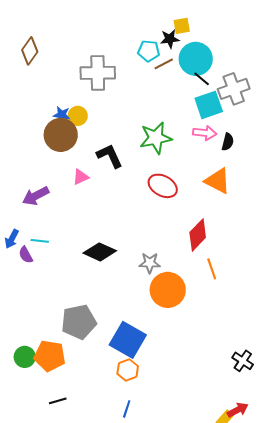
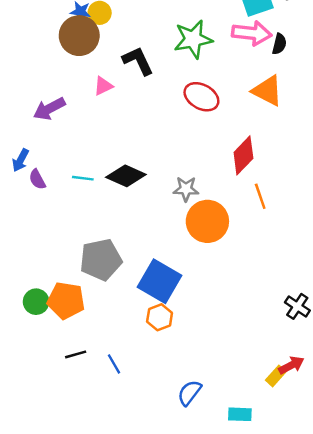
pink arrow: (205, 133) -> (252, 33), size x1.4
cyan line: (40, 241) -> (83, 178), moved
blue line: (127, 409) -> (114, 364), moved, turned -48

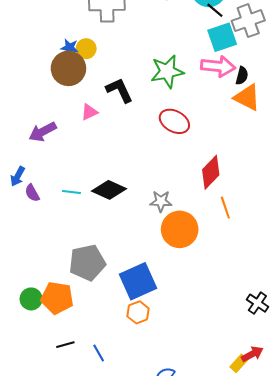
orange triangle: (267, 91) -> (247, 97), moved
blue square: (160, 281) -> (138, 281), turned 36

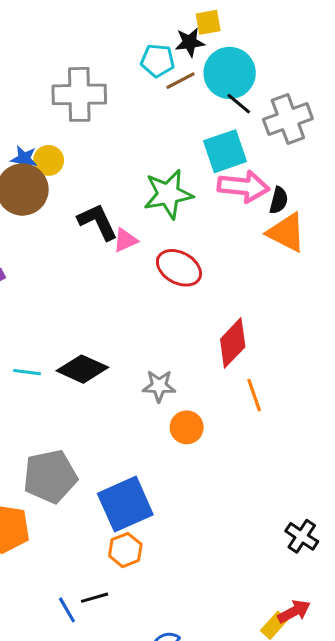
cyan square: (222, 37) -> (225, 151), moved
pink triangle: (89, 112) -> (125, 240), moved
orange circle: (180, 229) -> (187, 427), size x0.6
black line: (65, 345) -> (95, 598), moved

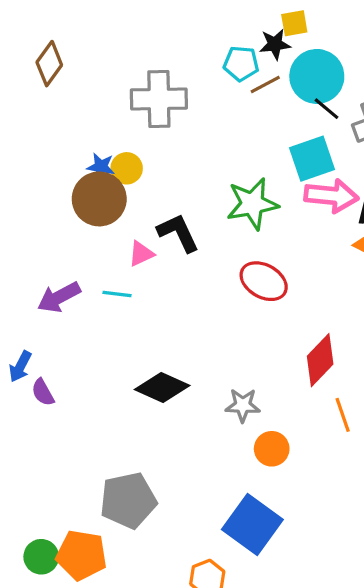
pink triangle: (125, 240) -> (141, 254), moved
cyan line: (27, 372) -> (117, 294), moved
blue square: (125, 504) -> (252, 525), moved, turned -30

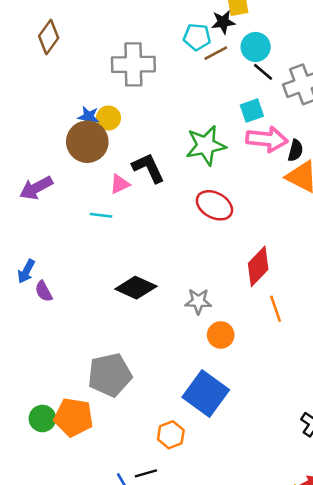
cyan circle: (317, 76) -> (256, 47), size x0.7
cyan square: (312, 159) -> (252, 111), size x0.7
purple arrow: (59, 297) -> (36, 188), moved

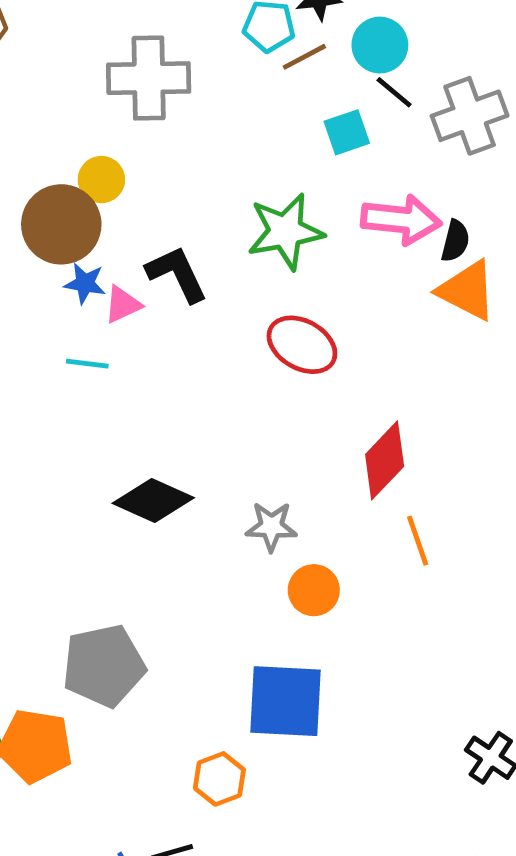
cyan square: (252, 111) -> (347, 132), moved
blue star: (89, 117) -> (85, 283), moved
blue square: (206, 394) -> (285, 701), turned -33

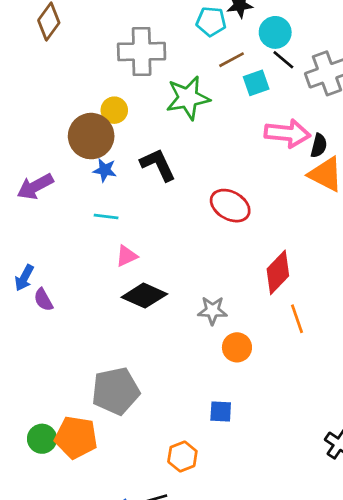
brown line: (304, 57) -> (232, 60), moved
green star: (285, 231) -> (188, 98), moved
pink triangle: (123, 305) -> (127, 256), moved
blue square: (285, 701) -> (221, 411), size x0.5

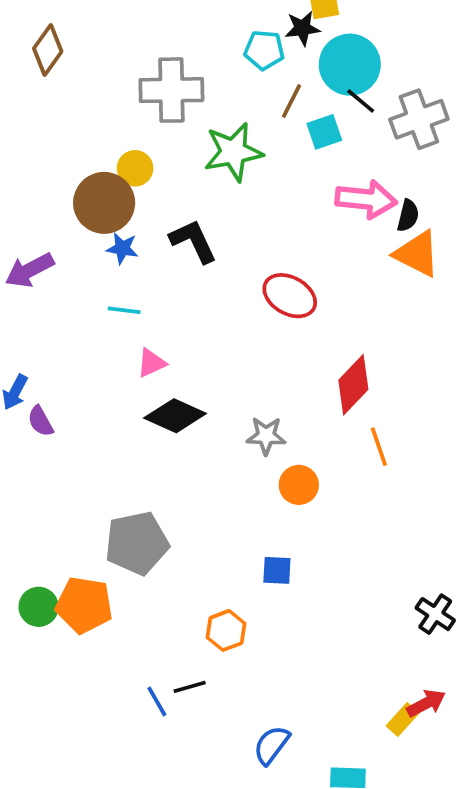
cyan circle: (275, 32) -> (350, 65), size x1.4
brown line: (232, 60) -> (292, 101), turned -35

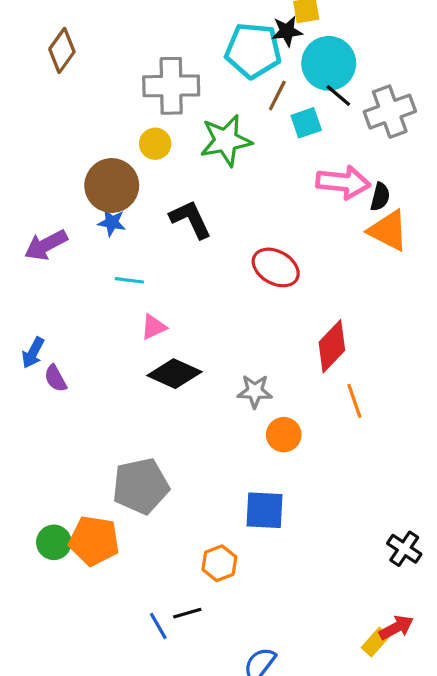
cyan pentagon: (264, 50) -> (253, 50), size x1.6
yellow circle: (135, 168) -> (155, 144), moved
blue star: (122, 248) -> (112, 222), moved
blue square: (277, 570) -> (264, 510), size x1.5

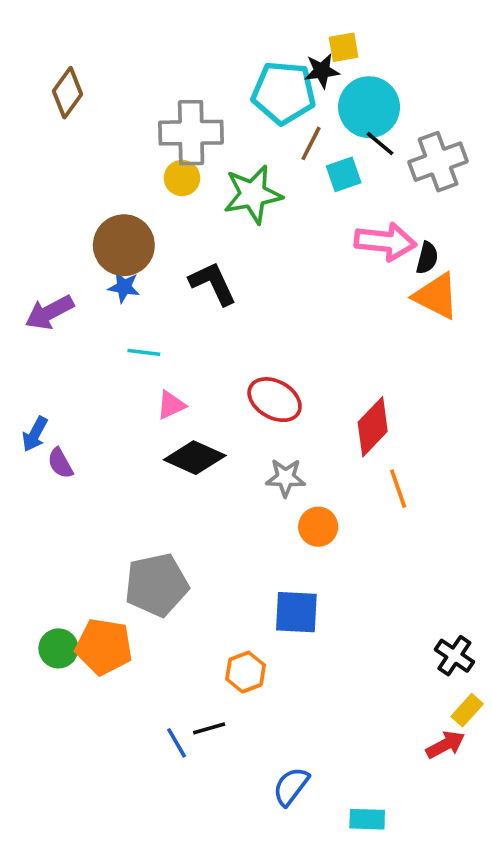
yellow circle: (155, 144) -> (182, 178), moved
red ellipse: (276, 267) -> (275, 400), moved
yellow rectangle: (375, 642) -> (467, 710), moved

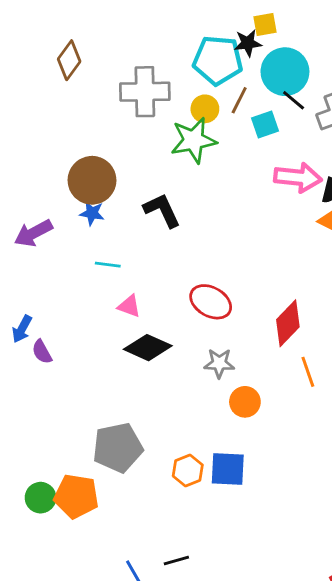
brown diamond: (68, 93) -> (69, 60), moved
yellow circle: (182, 178) -> (205, 109), moved
pink triangle: (171, 405) -> (129, 306), turned 45
orange hexagon: (246, 672) -> (188, 470), moved
black line: (209, 728) -> (176, 561), moved

